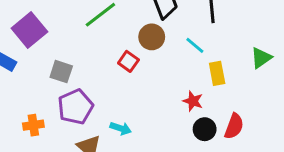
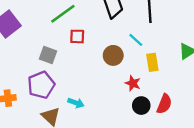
brown circle: (152, 37) -> (113, 55), moved
red square: (128, 61) -> (77, 36), moved, turned -35
gray square: (61, 72) -> (48, 55), moved

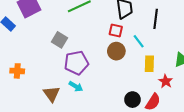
red square: (77, 36) -> (116, 30), moved
red star: (133, 83) -> (166, 81), moved
purple pentagon: (41, 85) -> (76, 63), moved

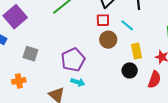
gray square: (59, 40) -> (30, 54), moved
yellow rectangle: (149, 64) -> (136, 51), moved
black circle: (132, 100) -> (130, 70), moved

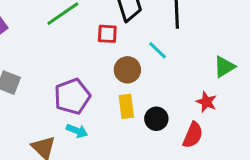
red square: (103, 20) -> (107, 34), moved
yellow rectangle: (136, 51) -> (126, 106), moved

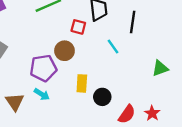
brown circle: (127, 70) -> (64, 51), moved
red star: (206, 102) -> (152, 113), moved

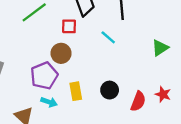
yellow rectangle: (82, 83) -> (76, 91), moved

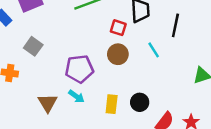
brown circle: (61, 53) -> (118, 54), moved
yellow rectangle: (76, 91) -> (112, 104), moved

